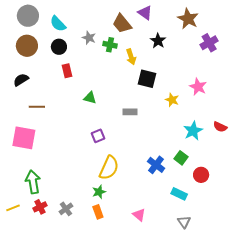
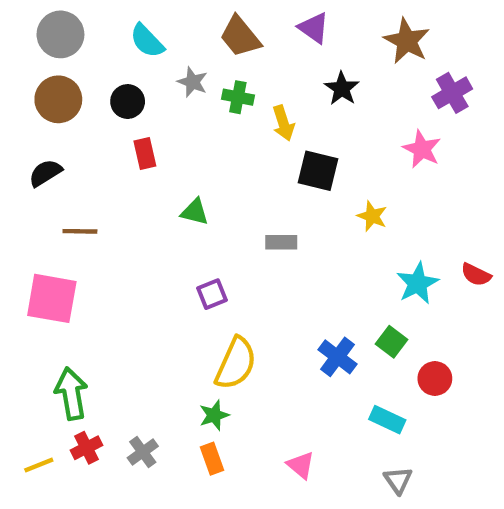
cyan semicircle: (58, 24) -> (147, 41), moved
brown trapezoid: (122, 24) -> (240, 37), moved
pink star: (198, 87) -> (422, 149), moved
yellow line: (13, 208) -> (39, 465), moved

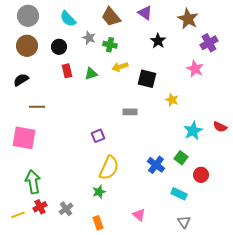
yellow arrow: (283, 123) -> (120, 67), moved, turned 91
green triangle: (195, 212) -> (91, 74), moved, turned -32
orange rectangle: (212, 459) -> (98, 223), moved

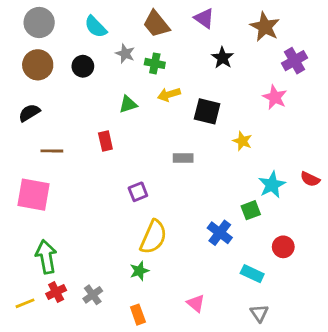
red rectangle: (67, 71) -> (105, 141), moved
green square: (181, 158) -> (251, 210), moved, turned 32

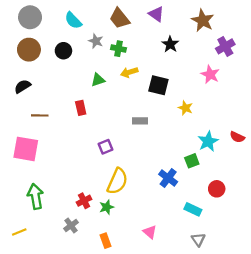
red cross: (56, 292) -> (84, 201), moved

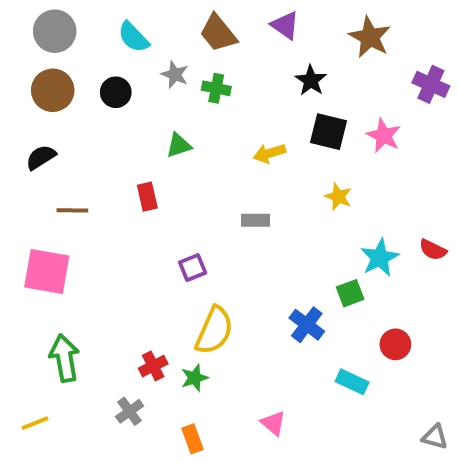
purple cross: (225, 46) -> (431, 84), moved, turned -36
yellow arrow: (129, 72) -> (269, 153), moved
black square: (158, 85) -> (328, 132), moved
gray triangle: (198, 240) -> (435, 437), moved, turned -40

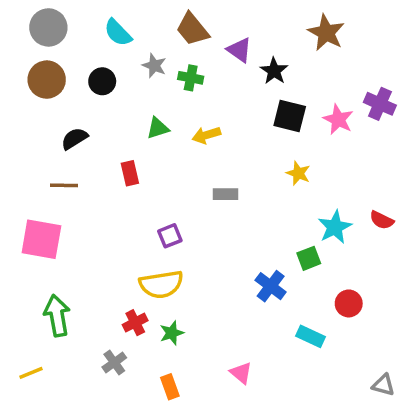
purple triangle: (285, 25) -> (239, 50), moved
purple cross: (431, 84) -> (380, 104), moved
yellow arrow: (269, 153) -> (206, 135), moved
black semicircle: (41, 157) -> (74, 139), moved
yellow semicircle: (214, 331) -> (161, 284), moved, turned 57

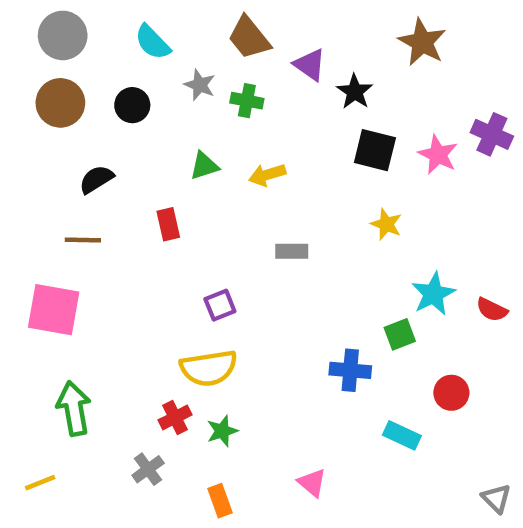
red semicircle: (382, 220) -> (492, 310), moved
blue cross: (271, 286) -> (350, 370), turned -32
gray triangle: (383, 385) -> (496, 498), turned 30

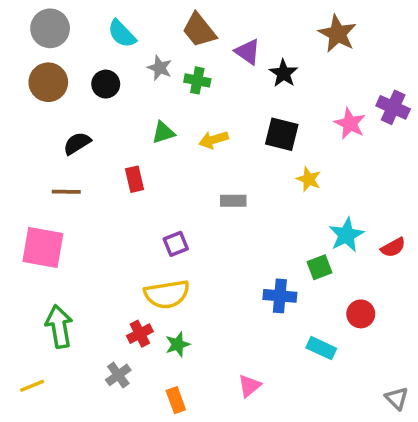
black square: (375, 150) -> (282, 134), moved
red semicircle: (492, 310) -> (393, 247), turned -55
pink triangle: (312, 483) -> (249, 386), turned 40

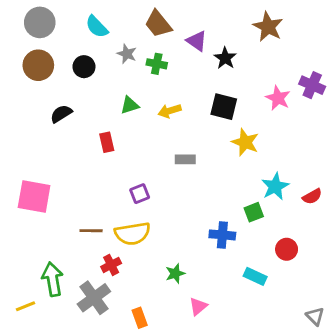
yellow star: (309, 179) -> (245, 142), size x1.4
brown line: (66, 192) -> (91, 231), moved
green arrow: (59, 326) -> (53, 279), moved
green star: (178, 344) -> (175, 273), moved
gray cross: (118, 375) -> (94, 298), size x1.6

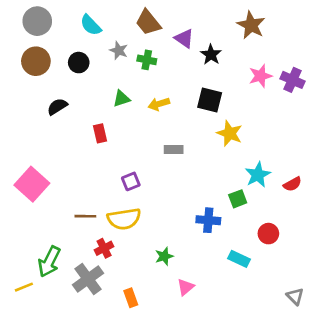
pink star: (278, 98) -> (260, 76), moved, turned 30
pink square: (34, 196) -> (32, 184), turned 32
green arrow: (53, 279) -> (49, 262), turned -144

